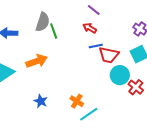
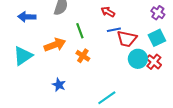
green line: (54, 31) -> (80, 31), moved
red cross: (136, 87) -> (154, 62), moved
orange cross: (77, 101) -> (83, 56), moved

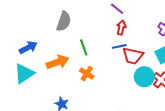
red arrow: (108, 12) -> (121, 28), moved, turned 72
blue arrow: (27, 17) -> (28, 47), moved, turned 150

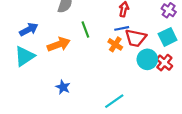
orange cross: (87, 74) -> (115, 44), moved

